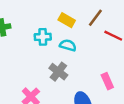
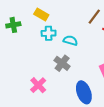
yellow rectangle: (67, 20) -> (41, 15), moved

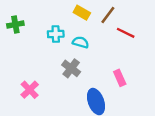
yellow rectangle: (41, 15) -> (82, 13), moved
pink cross: (38, 85) -> (30, 90), moved

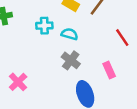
red line: (126, 33) -> (122, 38), moved, turned 30
gray cross: (71, 68) -> (71, 60), moved

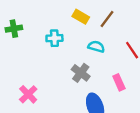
cyan semicircle: (70, 34) -> (96, 47), moved

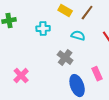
pink rectangle: (119, 82) -> (97, 74), moved

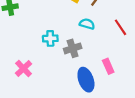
cyan cross: (43, 29) -> (50, 38), moved
gray cross: (65, 58) -> (73, 48), turned 35

